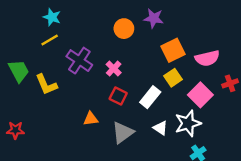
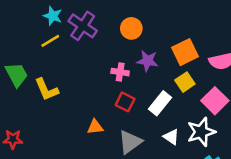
purple star: (154, 18) -> (148, 61), moved
purple cross: (79, 61) -> (83, 26), moved
pink cross: (114, 69) -> (120, 72), turned -35

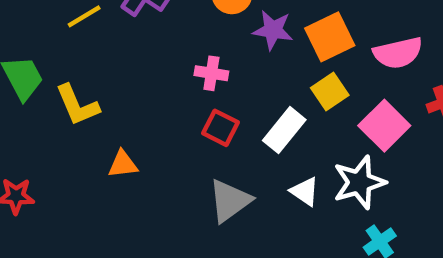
purple star: (148, 61) -> (273, 30), moved
orange triangle: (95, 127) -> (123, 164), moved

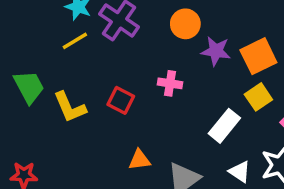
red square: (221, 128) -> (121, 100), moved
orange triangle: (123, 164) -> (139, 160), moved

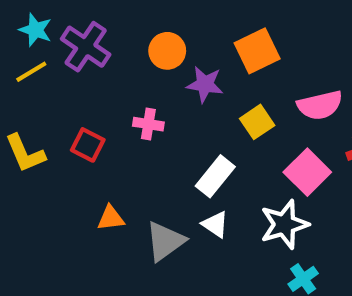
orange square: (258, 56) -> (257, 51), moved
yellow square: (258, 97) -> (257, 122), moved
white triangle: (240, 172) -> (215, 224), moved

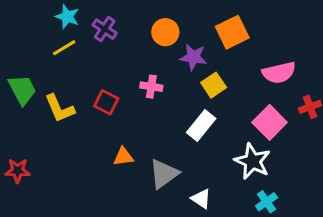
purple cross: (86, 47) -> (105, 29), size x0.7
yellow square: (257, 122) -> (214, 85), moved
white triangle: (215, 224) -> (201, 199), moved
white star: (284, 224) -> (252, 161), turned -30

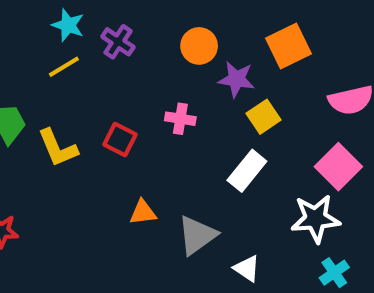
white star: (252, 161) -> (316, 219), turned -30

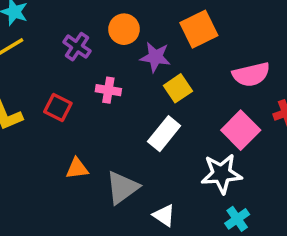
purple cross: (118, 42) -> (77, 47), moved

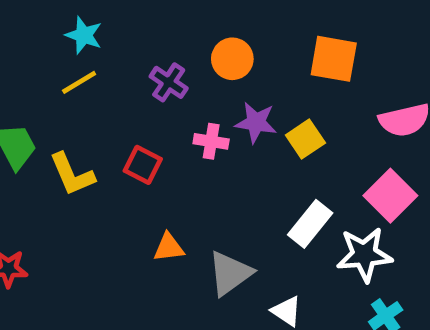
orange square: (199, 29) -> (334, 59), turned 36
purple star: (155, 57) -> (256, 122), moved
white rectangle: (164, 134) -> (310, 224), moved

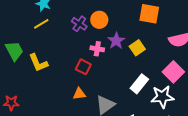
orange circle: (232, 59) -> (99, 20), moved
purple star: (256, 122) -> (116, 41), turned 30
red square: (143, 165) -> (83, 67), moved

